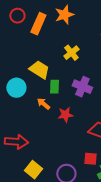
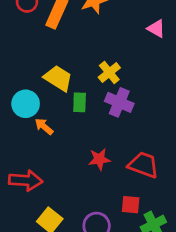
yellow cross: (71, 53) -> (109, 73), moved
orange arrow: (43, 104) -> (44, 126), moved
red star: (65, 115) -> (99, 159), moved

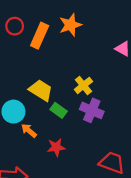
green rectangle: (80, 102) -> (59, 110), turned -56
red star: (99, 159) -> (56, 147), moved

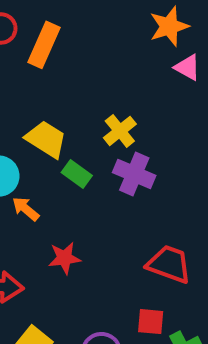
orange star: (70, 25) -> (169, 26), moved
red star: (56, 147) -> (65, 258), moved

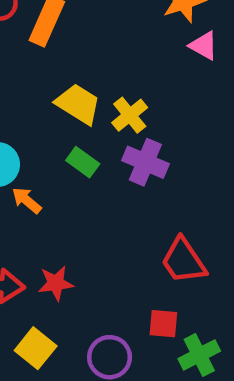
yellow trapezoid: (46, 139) -> (78, 104), moved
red star: (65, 258) -> (56, 283), moved
red trapezoid: (169, 264) -> (183, 261), turned -144

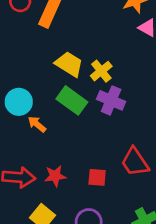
green rectangle: (83, 162) -> (72, 100), size x1.5
red square: (163, 324) -> (97, 177), moved

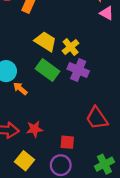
red square: (97, 177) -> (67, 142), moved

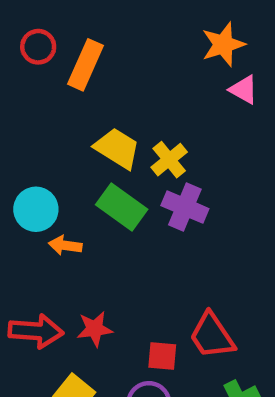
orange arrow: (20, 89) -> (65, 245), turned -32
red trapezoid: (97, 118) -> (212, 336), moved

